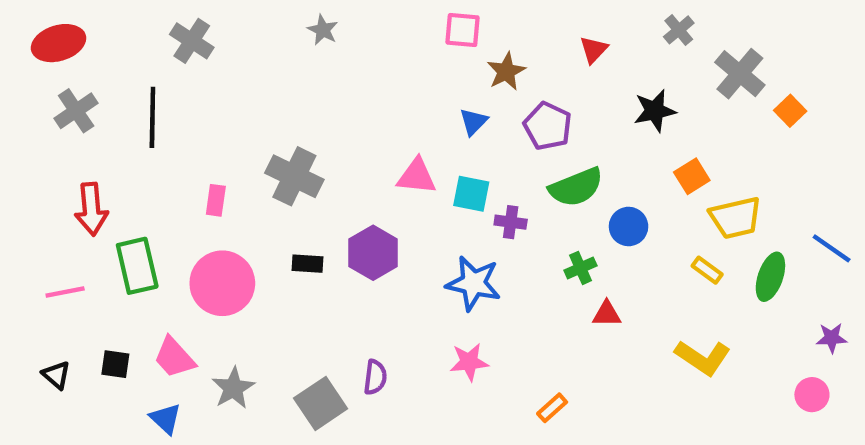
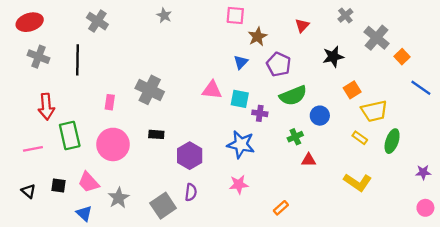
gray cross: (76, 111) -> (39, 57), turned -35
blue line: (832, 248) -> (421, 88), moved
purple hexagon: (373, 253) -> (190, 156), moved
pink circle: (812, 395) -> (425, 208), moved

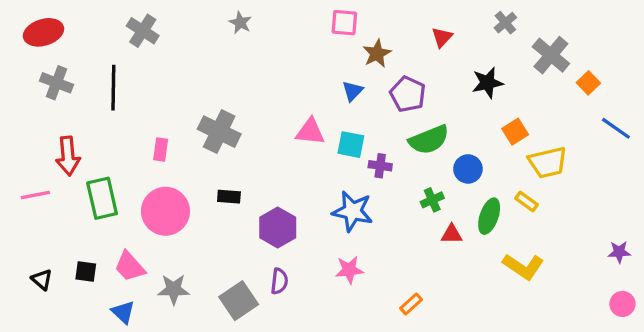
green ellipse: (392, 141) -> (489, 216), moved
pink line: (33, 149) -> (35, 195), moved
gray star: (119, 198) -> (174, 289), turned 30

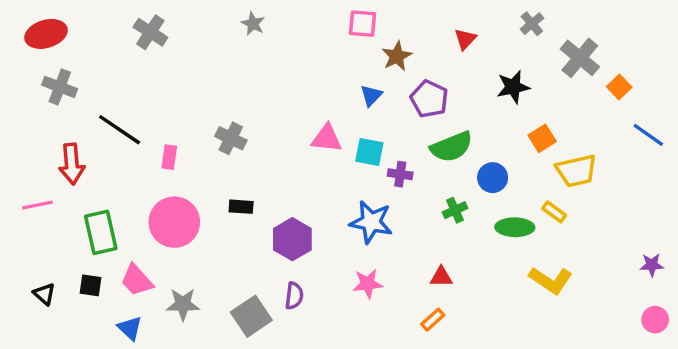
black line: (113, 88) -> (120, 130), moved, turned -57
gray cross: (219, 132) -> (231, 138), size x0.7
green rectangle: (102, 198) -> (101, 232), moved
green ellipse: (489, 216) -> (515, 227), turned 72
red triangle: (452, 234) -> (441, 277), moved

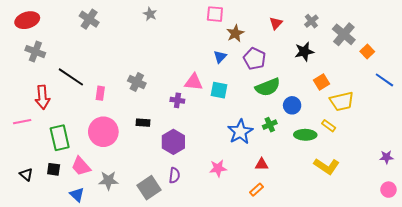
gray cross: (532, 24) -> (311, 21), moved
purple cross: (400, 174) -> (177, 100), moved
blue star: (371, 222) -> (240, 132), moved, turned 30

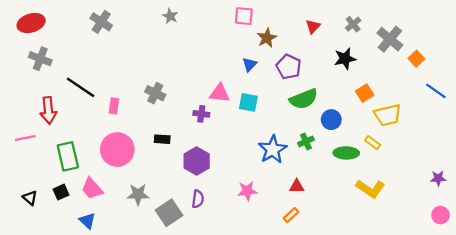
black square: (54, 169) -> (61, 192), turned -32
gray star: (108, 180) -> (138, 194), moved

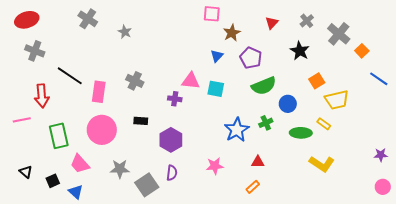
gray star: (170, 16) -> (125, 32), moved
black star: (345, 59) -> (300, 51), turned -30
pink rectangle: (114, 106) -> (99, 92), size x1.5
black square: (61, 192) -> (53, 181), moved

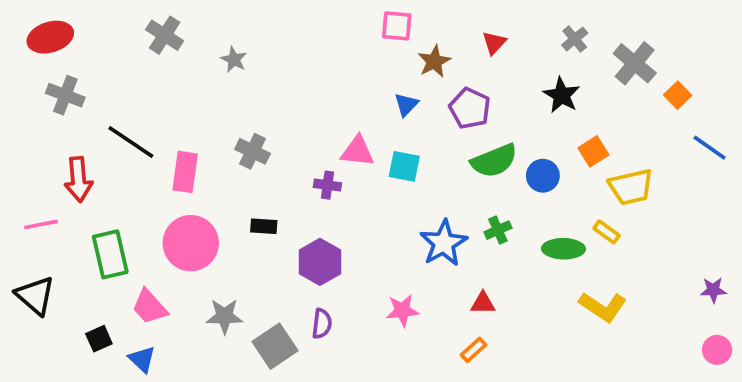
red triangle: (272, 23) -> (494, 43), moved
blue circle: (288, 104) -> (543, 176), moved
black triangle: (26, 172) -> (35, 296), moved, size x1.6

